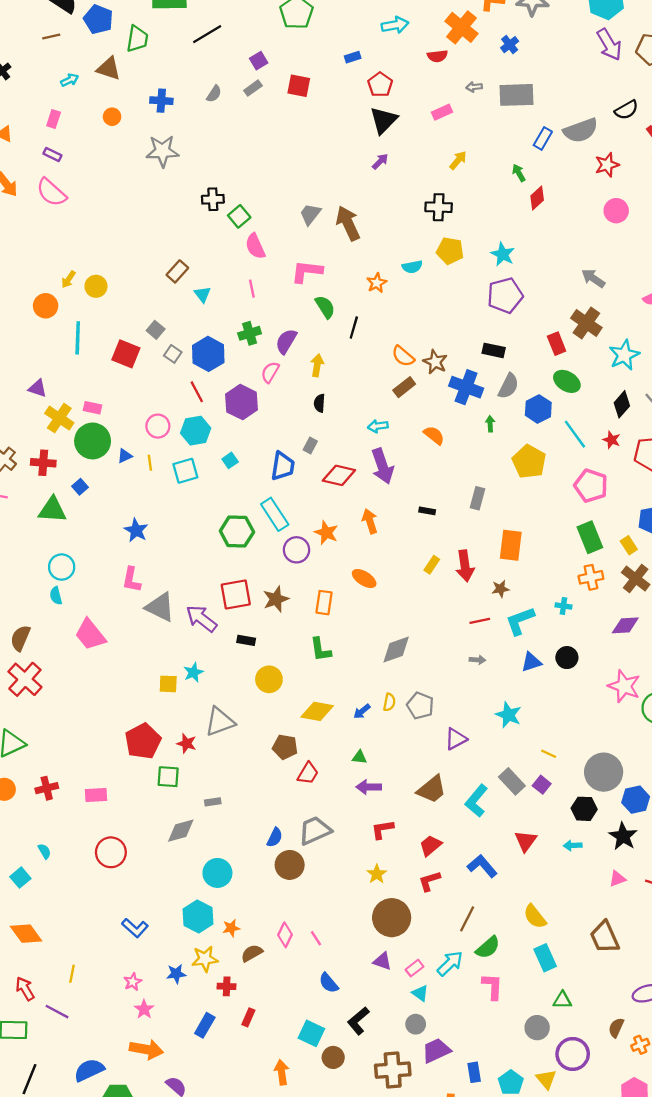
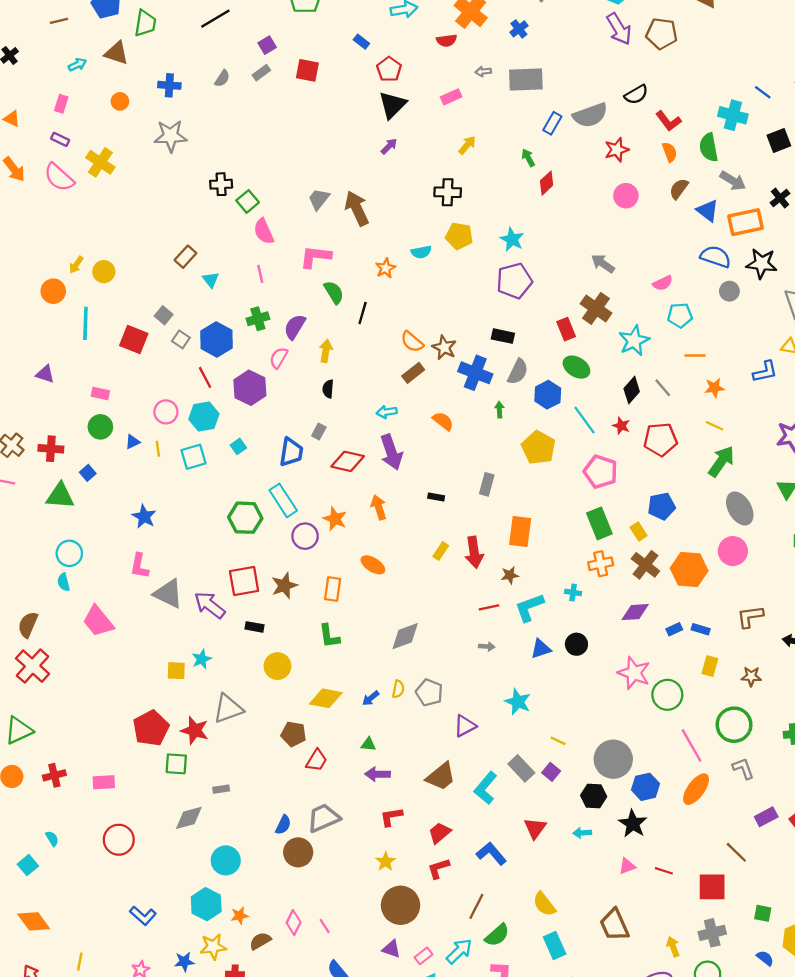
blue rectangle: (353, 57) -> (361, 42), turned 56
yellow cross: (59, 418) -> (100, 162), moved
green circle: (93, 441) -> (100, 427), size x0.7
red star: (186, 743) -> (195, 730), size x1.4

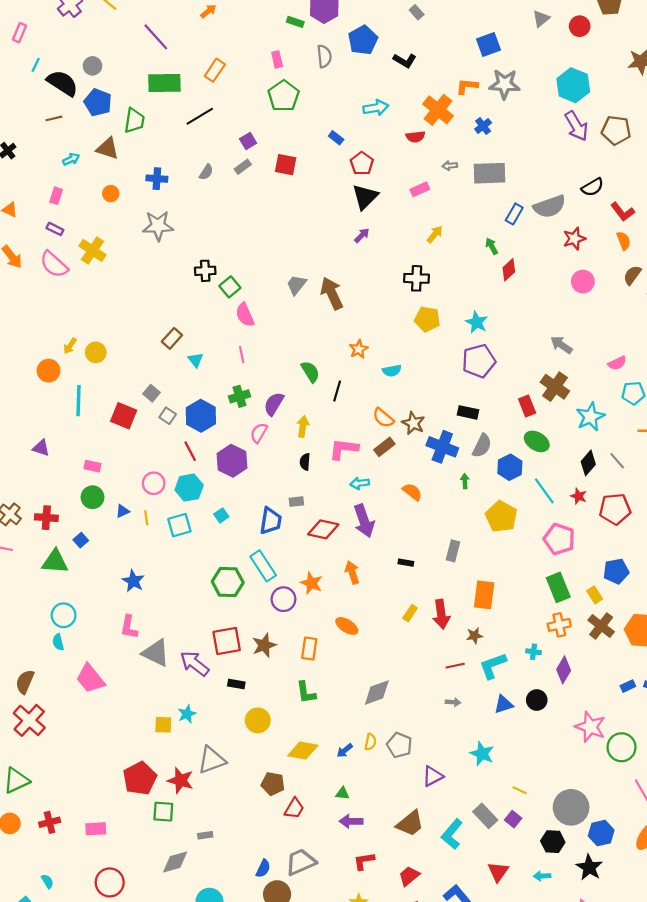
cyan semicircle: (421, 252) -> (392, 371), moved
pink L-shape: (315, 257) -> (344, 449), moved
gray rectangle: (319, 431) -> (296, 502), turned 56
purple diamond: (635, 612) -> (564, 670), moved, turned -56

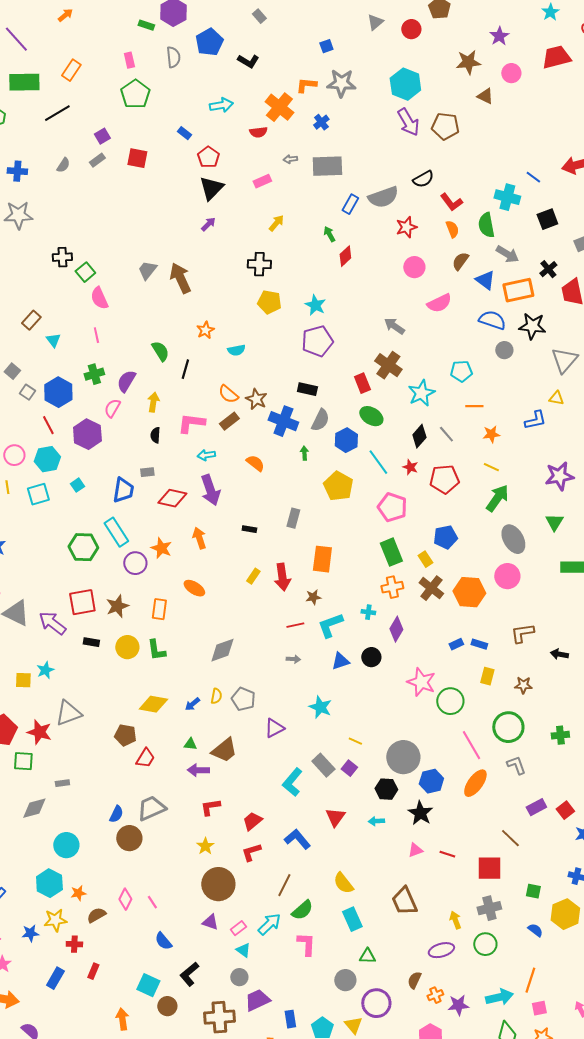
blue square: (488, 44) -> (326, 46), size x0.6
pink semicircle: (617, 363) -> (439, 303), moved, size x1.4
yellow circle: (258, 720) -> (127, 647), moved
brown trapezoid: (410, 823) -> (224, 750), moved

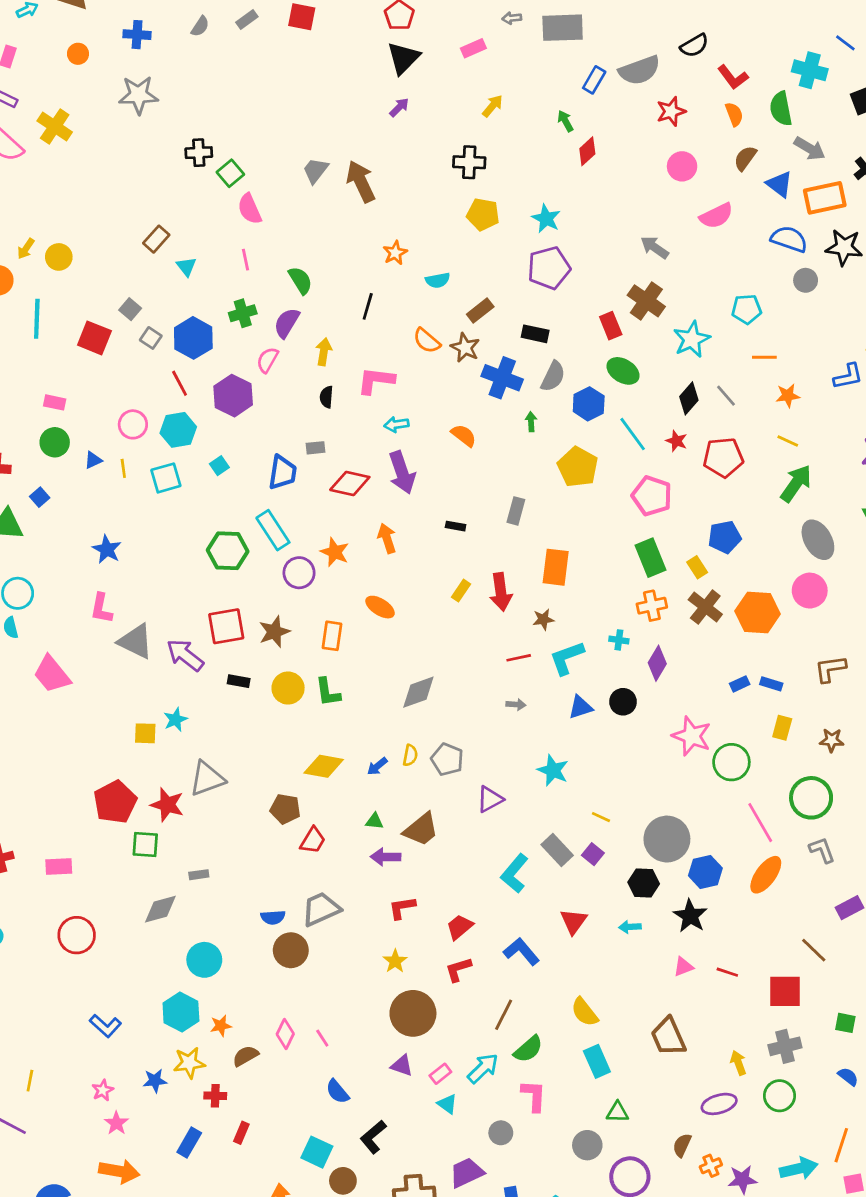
green semicircle: (160, 351) -> (300, 280), moved
brown rectangle: (229, 421) -> (480, 311), moved
blue semicircle: (116, 814) -> (273, 917), turned 60
gray circle: (239, 977) -> (501, 1133), moved

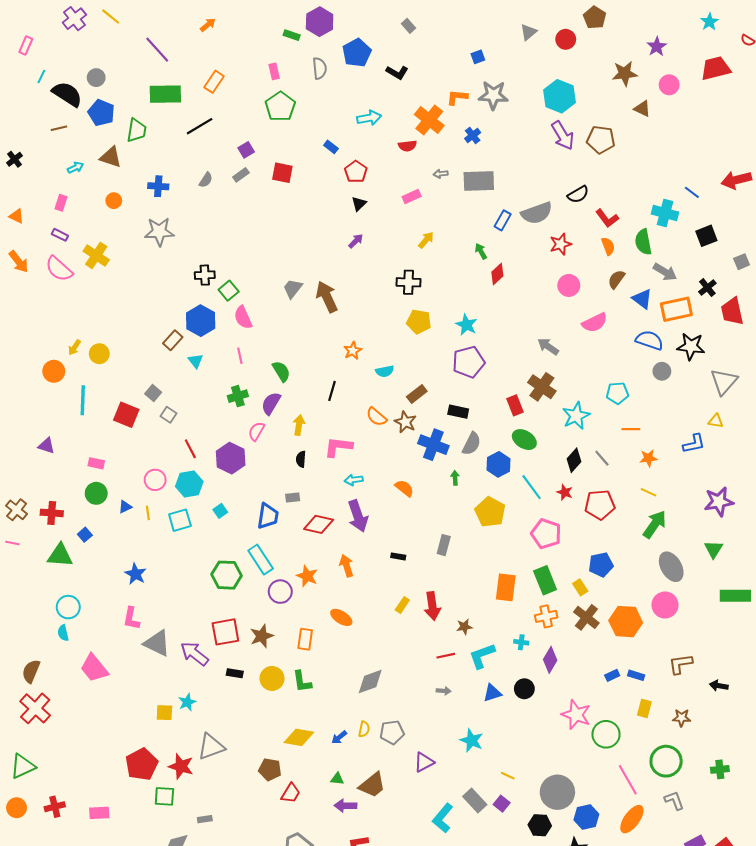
black triangle: (403, 58) -> (359, 204), size x0.6
blue hexagon: (193, 338) -> (201, 321), moved
orange rectangle: (556, 567) -> (506, 587), moved
gray pentagon: (447, 759) -> (392, 732), turned -30

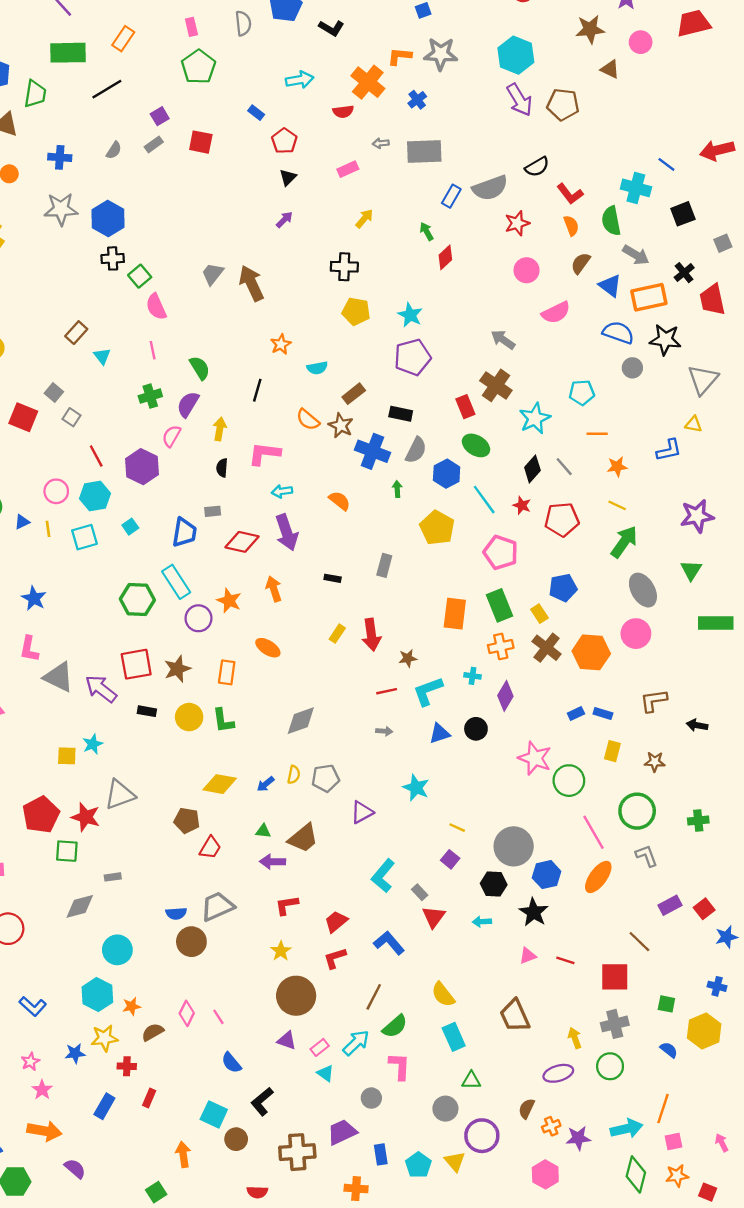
blue hexagon: (201, 321) -> (108, 219), moved
gray rectangle: (475, 800) -> (420, 892), moved, size x0.6

